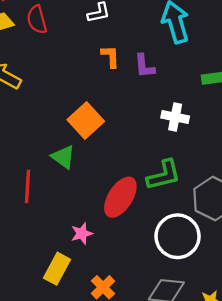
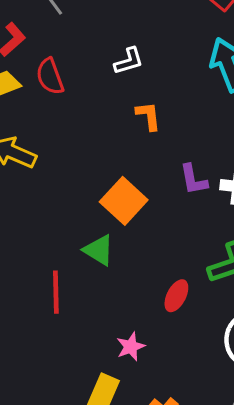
purple L-shape: (144, 66) -> (193, 180), moved
red ellipse: (120, 197) -> (176, 296), size x0.6

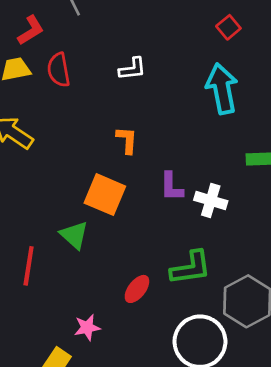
orange L-shape: (148, 116) -> (127, 140), moved
orange square: (124, 201) -> (105, 195), turned -30

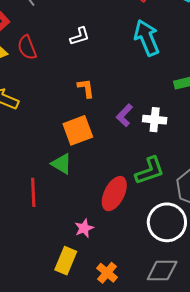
purple L-shape: (171, 187) -> (125, 115), turned 55
orange square: (105, 195) -> (78, 130), turned -32
red ellipse: (137, 289) -> (114, 194), size x1.6

